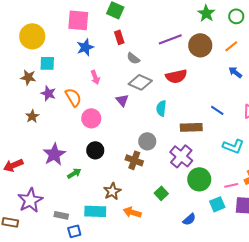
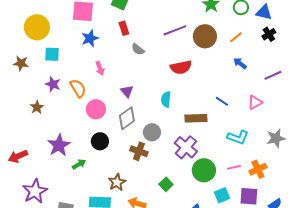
brown star: (28, 77) -> (21, 63), moved
gray diamond: (140, 82) -> (127, 118), moved, turned -60
pink line: (231, 185) -> (234, 167), moved

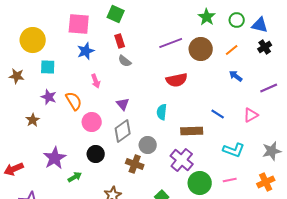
gray semicircle: (138, 49) -> (125, 61), moved
orange cross: (258, 169) -> (266, 182), moved

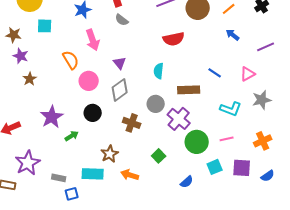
pink arrow: (96, 81) -> (93, 40), size x1.5
purple star: (49, 97) -> (21, 56), moved
gray circle: (148, 145) -> (156, 104), moved
gray star: (272, 151) -> (262, 100), moved

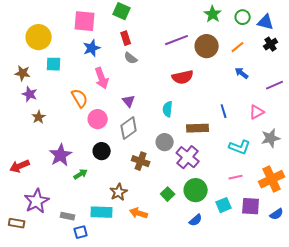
blue line: (215, 73) -> (224, 111), turned 40
orange cross: (263, 141) -> (272, 179), size x1.4
green circle: (197, 142) -> (196, 190), moved

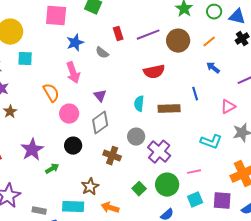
red rectangle: (126, 38) -> (118, 34), moved
blue star: (92, 48) -> (75, 43), moved
blue line: (224, 111) -> (195, 94), moved
brown rectangle: (198, 128) -> (169, 109), moved
pink line: (236, 177) -> (194, 172), moved

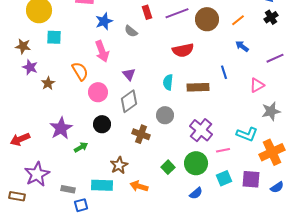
brown star: (10, 112) -> (48, 83), moved
cyan L-shape: (211, 142) -> (247, 134), moved
purple cross: (159, 152) -> (201, 130), moved

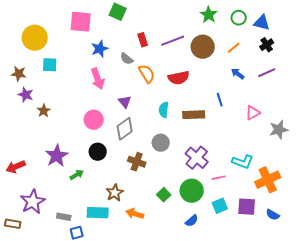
purple line: (275, 58) -> (267, 73), moved
orange semicircle: (80, 71) -> (147, 74), moved
gray star: (271, 111) -> (279, 130), moved
blue semicircle: (277, 187) -> (273, 215), turned 64

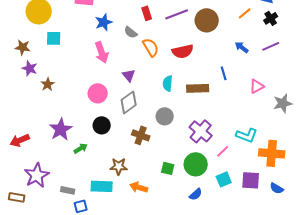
orange line: (234, 48) -> (245, 13), moved
pink line: (219, 178) -> (223, 151), turned -32
orange cross: (268, 180) -> (272, 153), turned 30
brown star: (115, 193) -> (119, 166), turned 30
green square: (164, 195) -> (168, 168), turned -32

